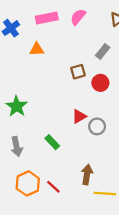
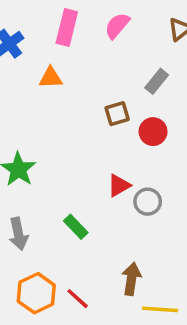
pink rectangle: (47, 18) -> (67, 27), turned -65

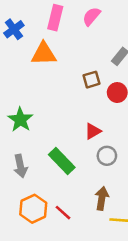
orange triangle: (51, 78) -> (44, 54), size x1.5
gray circle: (148, 202) -> (107, 156), moved
green rectangle: (76, 227) -> (62, 161), size x1.5

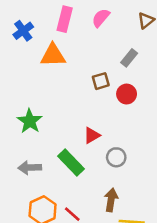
red triangle: (93, 131) -> (92, 135), moved
gray arrow: (20, 166) -> (30, 168), turned 100

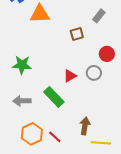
red circle: (127, 94) -> (107, 54), moved
green star: (30, 121) -> (22, 65), turned -30
gray circle: (116, 157) -> (94, 73), moved

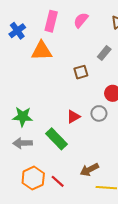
green star: (22, 65) -> (23, 117), moved
brown arrow: (85, 126) -> (89, 170), turned -126

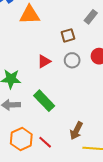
gray circle: (99, 113) -> (72, 60), moved
red triangle: (73, 117) -> (44, 61), moved
brown arrow: (89, 170) -> (76, 131), turned -36

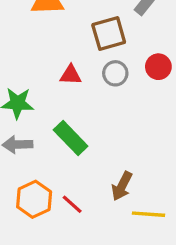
brown square: (68, 35) -> (109, 34), size x1.5
red triangle: (44, 61) -> (71, 75), turned 32

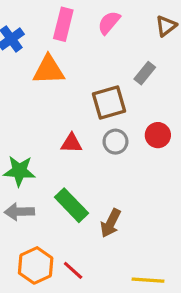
brown arrow: (122, 186) -> (111, 223), moved

